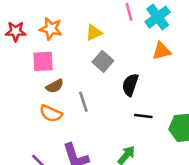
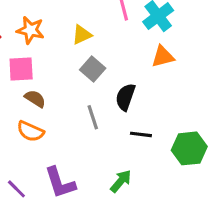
brown semicircle: (55, 86) -> (35, 99), turned -120
gray line: (83, 102) -> (93, 117), moved

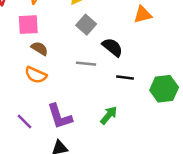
black semicircle: (125, 97) -> (113, 47), turned 110
gray line: (93, 117) -> (86, 64), turned -66

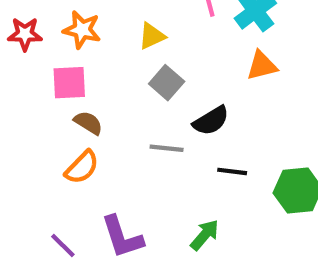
black semicircle: (113, 47) -> (211, 121), turned 110
orange semicircle: (36, 75) -> (82, 167), turned -70

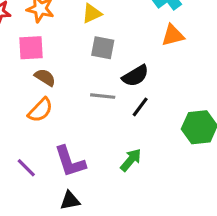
gray square: (167, 83) -> (103, 48), turned -30
black line: (232, 171) -> (140, 107), moved, turned -60

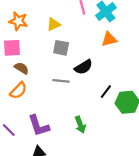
black line: (140, 107) -> (106, 92), moved
green arrow: (131, 160) -> (80, 125), turned 119

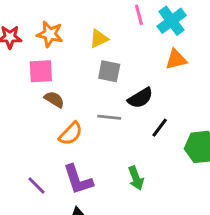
orange semicircle: (18, 91) -> (71, 134), moved
black line: (106, 92) -> (160, 128), moved

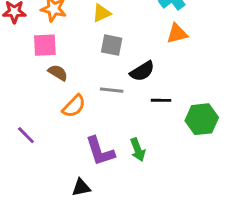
black line: (160, 128) -> (161, 100), turned 54
purple L-shape: (78, 180) -> (100, 151), moved
purple line: (36, 186) -> (26, 135), moved

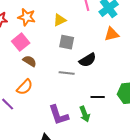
pink square: (45, 45) -> (21, 42), turned -36
black line: (161, 100) -> (98, 97), moved
orange semicircle: (74, 106) -> (25, 87), moved

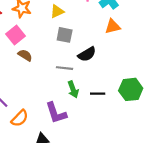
orange semicircle: (25, 87) -> (20, 118), moved
green arrow: (85, 114) -> (73, 89), moved

